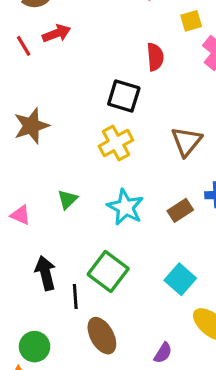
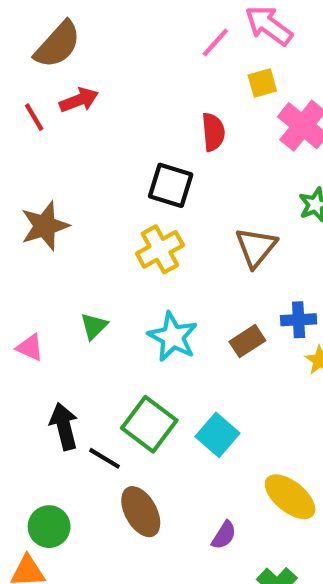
cyan square: (180, 279) -> (218, 435), moved
black line: (75, 296) -> (104, 458), turned -55

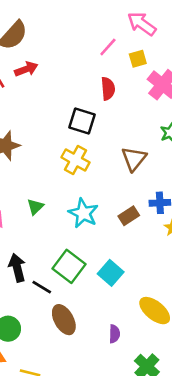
pink line: (215, 42) -> (108, 47), moved
yellow cross: (160, 249) -> (76, 160), turned -32
purple semicircle: (224, 535) -> (114, 334), turned -30

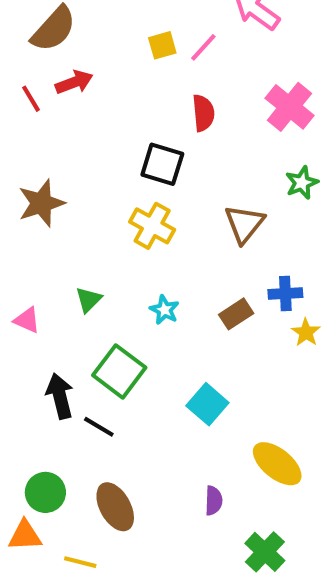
yellow square: (138, 59) -> (162, 45), moved
cyan star: (83, 213) -> (164, 310), size x0.6
green square: (69, 266) -> (119, 371), moved
brown ellipse: (64, 320) -> (115, 507), moved

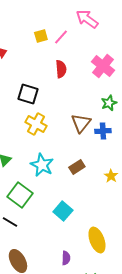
black square: (162, 164) -> (28, 94), moved
blue cross: (285, 293) -> (103, 131), moved
cyan star: (164, 310) -> (42, 165), size x1.6
yellow ellipse: (277, 464) -> (97, 240), turned 30

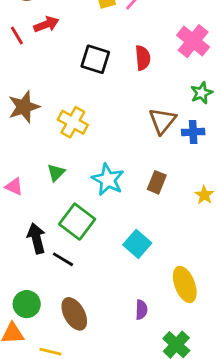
red semicircle: (61, 69) -> (143, 58), moved
black square: (28, 94) -> (95, 59), moved
yellow cross: (36, 124) -> (73, 122), moved
brown rectangle: (77, 167) -> (157, 182), turned -35

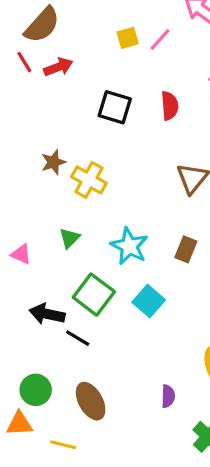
red line: (17, 35) -> (24, 62), moved
brown star: (24, 107) -> (53, 162), moved, size x0.7
black arrow: (36, 238) -> (47, 314), turned -64
cyan square: (137, 244) -> (149, 301), moved

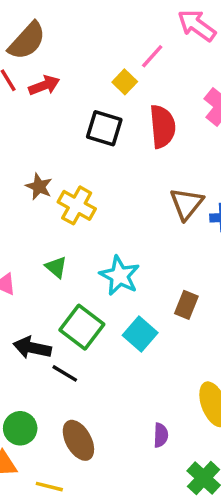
yellow square: (128, 38) -> (125, 82), moved, turned -30
red semicircle: (170, 106) -> (162, 127), size x1.4
brown star: (53, 162) -> (39, 187), turned -30
green triangle: (70, 238) -> (56, 267), turned -35
brown rectangle: (186, 249) -> (186, 305), moved

